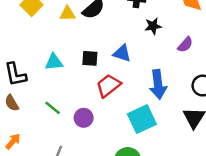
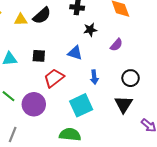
blue triangle: (122, 53) -> (75, 53), moved
blue arrow: (158, 84) -> (94, 77), size x0.6
purple circle: (84, 118) -> (34, 104), size x1.5

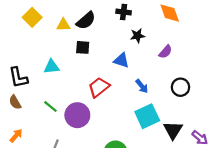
black square: (39, 56) -> (83, 47), moved
blue arrow: (94, 77) -> (142, 86), turned -32
black triangle: (123, 104) -> (173, 130), moved
cyan square: (81, 105) -> (147, 116), moved

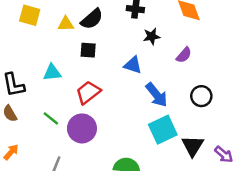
yellow square: (32, 17) -> (30, 15), turned -30
blue arrow: (142, 86) -> (157, 95), size x1.5
red trapezoid: (99, 87) -> (88, 92), moved

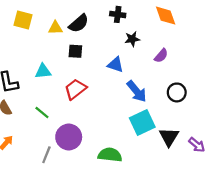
purple circle: (82, 128) -> (69, 137), moved

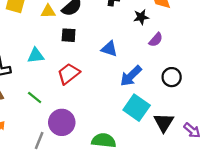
black star: (132, 39) -> (141, 17), moved
blue arrow: (137, 91) -> (131, 76), turned 85
cyan square: (142, 123) -> (137, 108), turned -30

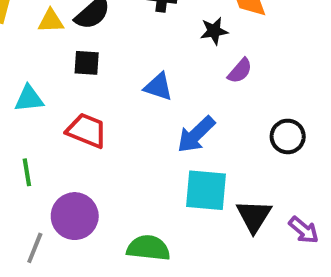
red trapezoid: (69, 74) -> (87, 130), turned 60
black circle: (172, 77) -> (288, 136), moved
green line: (35, 97) -> (27, 172), turned 42
cyan square: (137, 108) -> (206, 190), turned -30

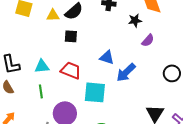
blue triangle: (158, 87) -> (107, 57), moved
cyan triangle: (29, 99) -> (42, 66), moved
cyan square: (206, 190) -> (95, 92), moved

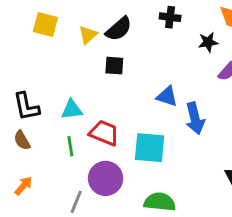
yellow triangle: (53, 15) -> (88, 35), turned -40
red trapezoid: (71, 70) -> (104, 133), moved
blue arrow: (126, 72) -> (195, 118), turned -60

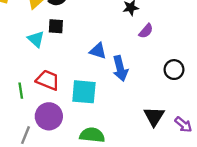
cyan triangle: (72, 110) -> (36, 39), moved, turned 48

